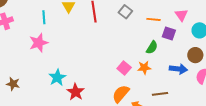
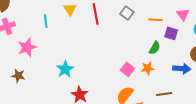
pink star: (39, 43) -> (27, 47), moved
cyan star: (57, 77) -> (65, 69), moved
brown star: (13, 84) -> (18, 76), moved

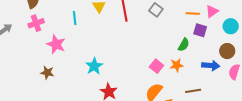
pink triangle: (183, 14) -> (212, 11), turned 32
orange line: (155, 20) -> (193, 13), moved
pink star: (27, 47) -> (56, 44), turned -30

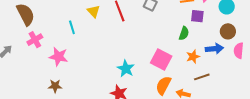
orange star: (177, 65) -> (193, 57), moved
cyan star: (94, 66) -> (126, 69), moved
pink square: (156, 66) -> (161, 59), size x1.5

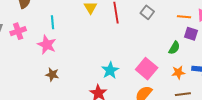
cyan line: (72, 27) -> (52, 22), moved
pink cross: (35, 40) -> (18, 31), moved
brown star: (55, 86) -> (52, 75), moved

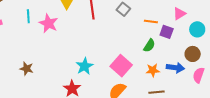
orange line: (184, 17) -> (151, 21), moved
pink star: (47, 45) -> (48, 23), moved

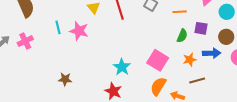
purple square: (167, 32) -> (201, 28), moved

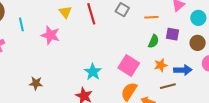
cyan line: (58, 27) -> (21, 24), moved
blue arrow: (212, 53) -> (183, 70), moved

